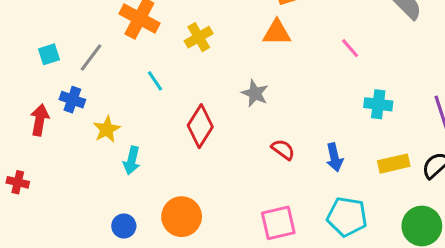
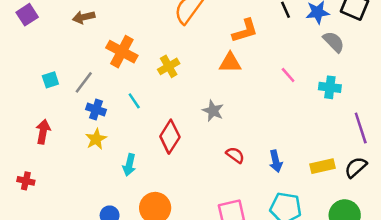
blue cross: (72, 100) -> (96, 109), moved
cyan cross: (378, 104) -> (330, 87), moved
cyan arrow: (132, 160) -> (129, 165), moved

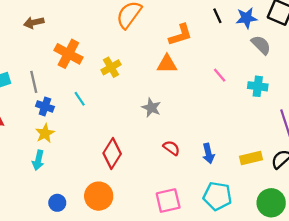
gray line: (84, 82) -> (34, 82), turned -50
red diamond: (170, 137) -> (112, 154), moved
cyan arrow: (129, 165) -> (38, 160), moved

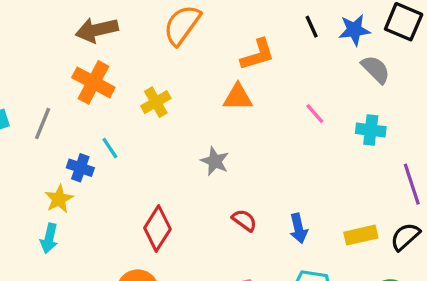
brown arrow: (34, 23) -> (97, 30), moved, size x1.4
gray line: (34, 82) -> (43, 123), turned 35
blue cross: (45, 106) -> (80, 168), moved

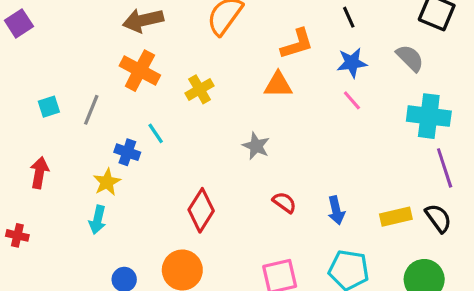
blue star: (354, 30) -> (352, 63), moved
cyan cross: (371, 130) -> (429, 116), moved, size x1.5
black semicircle: (405, 237) -> (438, 218), turned 96

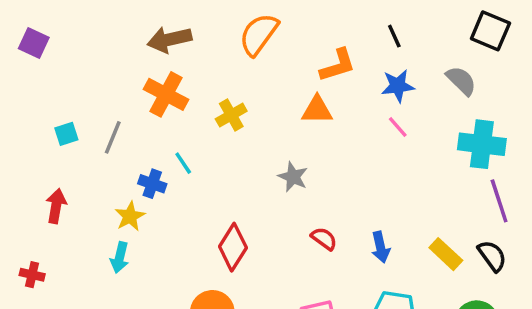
purple square: (19, 23) -> (34, 43), turned -32
yellow rectangle: (396, 217) -> (446, 254), turned 56

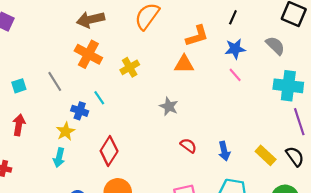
black line: (394, 36) -> (233, 17), turned 48
cyan square: (66, 134) -> (19, 86), moved
gray line: (113, 137) -> (55, 81), turned -54
red diamond: (233, 247) -> (109, 151), moved

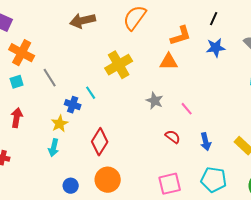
orange cross: (88, 54) -> (22, 53), moved
yellow cross: (130, 67) -> (119, 65), size x1.5
pink line: (235, 75) -> (187, 109), moved

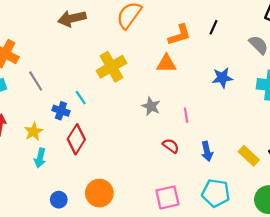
black line: (214, 19) -> (214, 27), moved
blue star: (216, 48) -> (222, 78), moved
pink line: (187, 109) -> (186, 115), turned 32
yellow star: (60, 124) -> (33, 132), moved
red diamond: (100, 142) -> (76, 139), moved

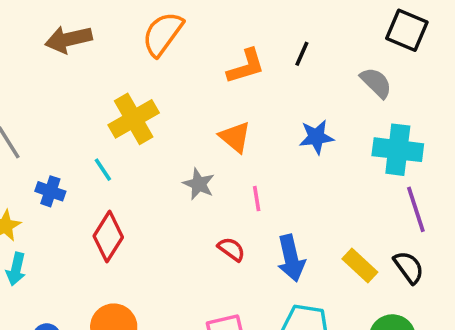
orange triangle: (166, 63) -> (235, 137), moved, turned 40
cyan line: (81, 98) -> (103, 170), moved
red diamond: (76, 139) -> (108, 237), moved
blue arrow: (207, 151) -> (291, 258), size x1.4

